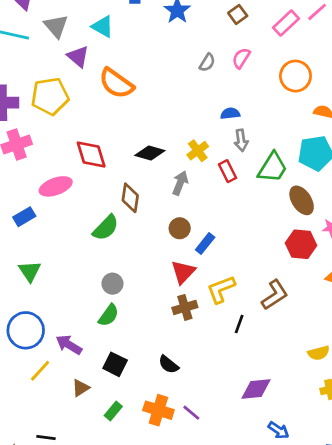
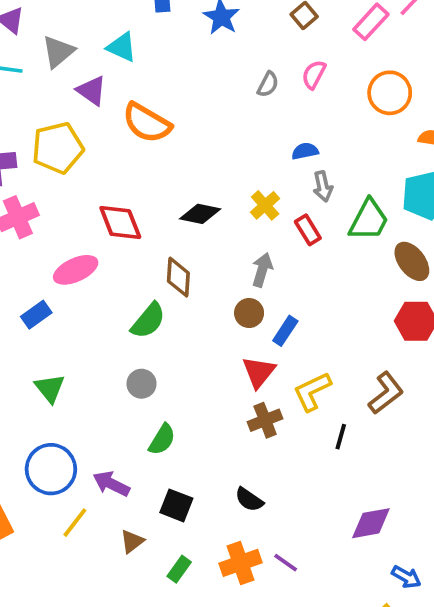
gray triangle: (56, 26) -> (58, 52), turned 36
gray arrow: (180, 183) -> (262, 270), moved
gray circle: (112, 284) -> (141, 384), moved
orange cross: (158, 410) -> (240, 563), turned -32

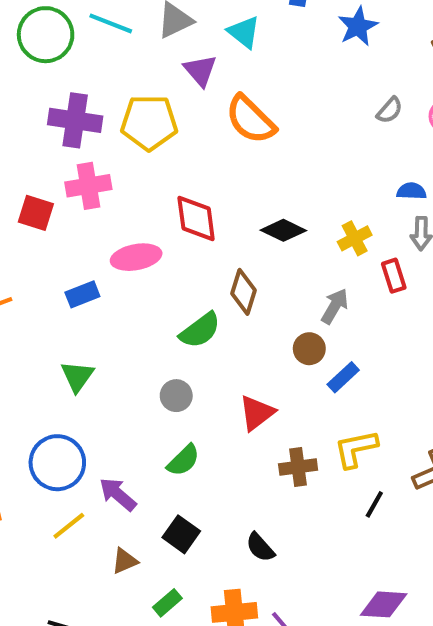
red triangle: (259, 372) -> (257, 413), moved

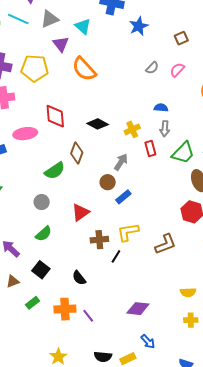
black line: (374, 504) -> (116, 256), moved

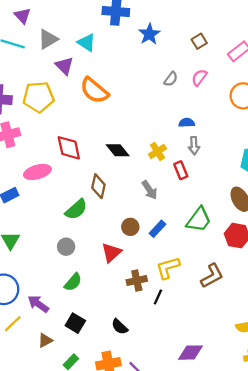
black diamond: (98, 124) -> (118, 150), turned 30
green trapezoid: (183, 153) -> (199, 220), moved
gray arrow: (121, 162) -> (150, 190), turned 120
brown circle: (108, 182) -> (130, 227), moved

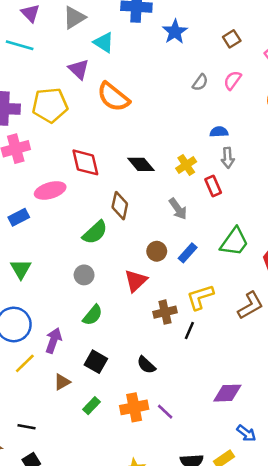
gray triangle: (48, 39) -> (74, 18), moved
purple arrow: (38, 304) -> (54, 340), turned 75

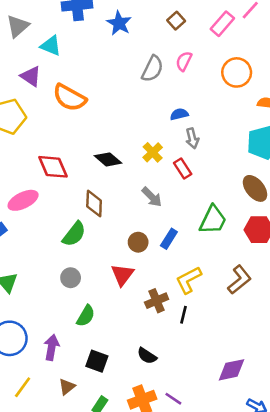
gray semicircle: (200, 82) -> (152, 69), size x1.5
yellow line: (25, 363) -> (23, 387), moved

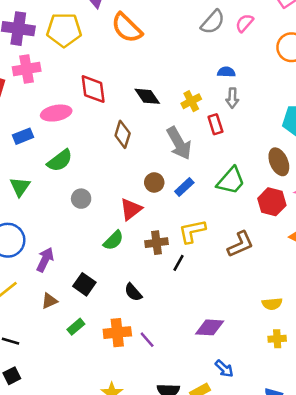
gray arrow: (152, 197) -> (179, 143), size x1.5
green semicircle: (74, 234) -> (60, 161), moved
green semicircle: (86, 316) -> (113, 240), moved

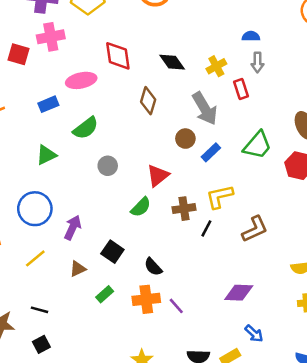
brown circle: (154, 182) -> (185, 139), moved
green triangle: (20, 187) -> (46, 155), turned 30
brown L-shape: (240, 244) -> (255, 229), moved
black semicircle: (133, 292) -> (153, 267), moved

